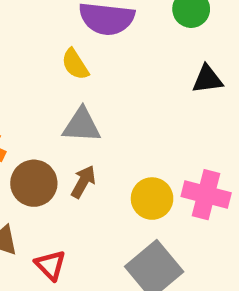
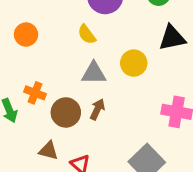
black triangle: (207, 79) -> (172, 38), size x1.4
yellow circle: (152, 199) -> (134, 63), moved

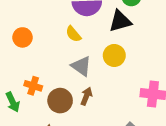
black triangle: (172, 38) -> (120, 21), moved
gray triangle: (94, 73) -> (81, 66), turned 40

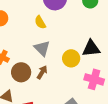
black triangle: (120, 21) -> (91, 48), moved
yellow circle: (114, 55) -> (71, 58), moved

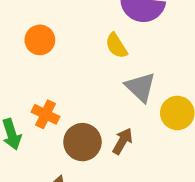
gray triangle: (42, 48) -> (140, 87), moved

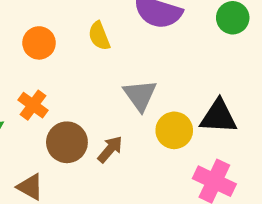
orange circle: (40, 40) -> (39, 43), moved
yellow semicircle: (116, 46) -> (99, 36), moved

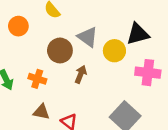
orange cross: (33, 105) -> (37, 79), moved
brown circle: (67, 142) -> (60, 50), moved

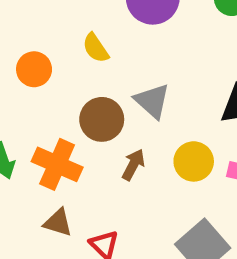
yellow circle: (114, 51) -> (194, 161), moved
orange cross: (37, 79) -> (57, 164), size x1.5

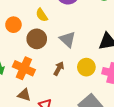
brown circle: (102, 119) -> (37, 39), moved

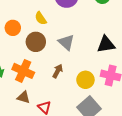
yellow circle: (86, 67) -> (85, 80), moved

